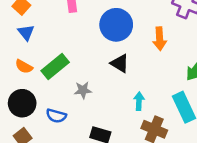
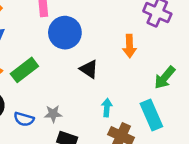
blue circle: (116, 25) -> (65, 33), moved
gray star: (83, 90) -> (53, 114), moved

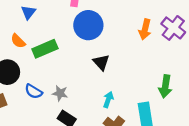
orange arrow: (129, 46) -> (145, 29), moved
green arrow: (165, 78) -> (165, 86), turned -45

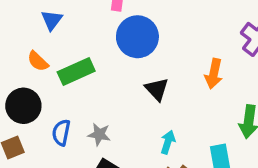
orange arrow: (145, 29) -> (214, 74), moved
blue semicircle: (34, 91) -> (61, 133), turned 72

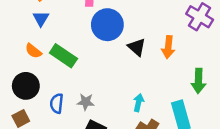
green rectangle: (76, 71) -> (63, 56), turned 64
black triangle: (157, 89) -> (137, 47), moved

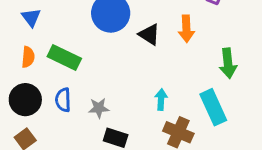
orange semicircle: (33, 51) -> (28, 57), turned -114
blue semicircle: (57, 103) -> (63, 100), moved

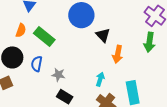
orange arrow: (186, 29) -> (118, 54), moved
green arrow: (228, 63) -> (149, 42), moved

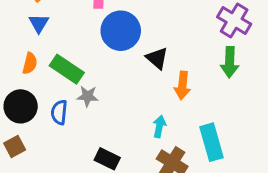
gray star: (58, 75) -> (88, 96), moved

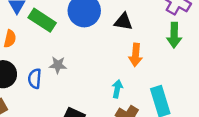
black triangle: (157, 58) -> (123, 22), moved, turned -30
green rectangle: (67, 69) -> (42, 20), moved

